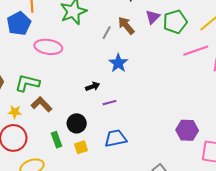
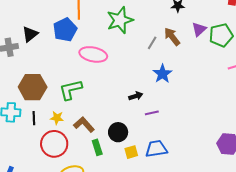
green L-shape: (27, 83) -> (71, 90), turned -30
brown L-shape: (41, 104) -> (84, 125), moved
yellow square: (81, 147) -> (131, 152), moved

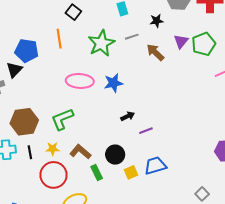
blue pentagon: (65, 30) -> (27, 51), moved, turned -30
gray line: (152, 43) -> (132, 37), moved, turned 48
blue star: (162, 74) -> (113, 83), moved, turned 30

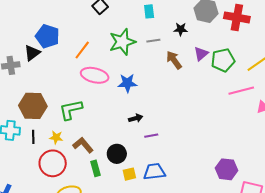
orange line: (59, 39) -> (82, 50), moved, turned 36

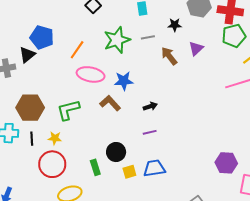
green pentagon: (223, 60) -> (234, 36), moved
black arrow: (136, 118) -> (150, 106), moved
brown L-shape: (83, 145) -> (110, 103), moved

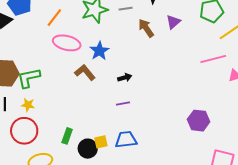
blue star: (124, 81) -> (99, 51), turned -30
green L-shape: (68, 110) -> (29, 78), moved
black circle: (116, 152) -> (88, 149), moved
purple hexagon: (226, 163) -> (199, 121), moved
green rectangle: (95, 167) -> (67, 136), turned 35

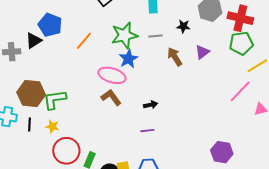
pink ellipse: (67, 43) -> (112, 75), moved
blue star: (99, 51) -> (128, 59), moved
pink line: (213, 59) -> (240, 91), turned -35
red circle: (24, 131) -> (66, 151), moved

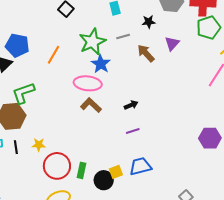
green L-shape: (55, 100) -> (23, 93), moved

